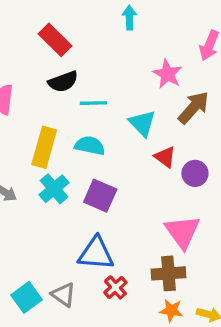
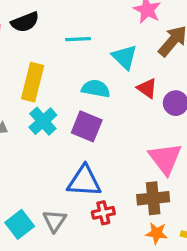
black semicircle: (63, 82) -> (25, 22), moved
cyan semicircle: (90, 146) -> (96, 89), moved
red cross: (115, 287) -> (103, 213), turned 30
gray triangle: (64, 295) -> (54, 221), turned 30

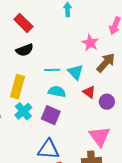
black semicircle: (25, 22) -> (25, 50), moved
cyan line: (78, 39) -> (52, 70), moved

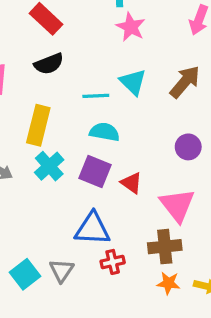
pink star: (90, 43) -> (131, 27), moved
cyan triangle: (75, 72) -> (133, 82), moved
red triangle: (89, 92) -> (131, 183), moved

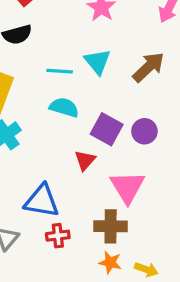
purple square: (95, 171) -> (107, 129), moved
red triangle: (131, 183) -> (85, 160), turned 30

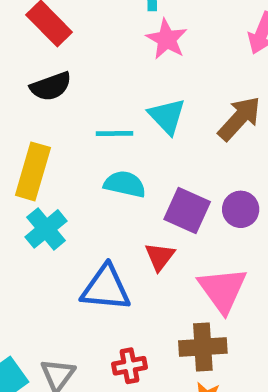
blue triangle: (42, 201) -> (106, 288), moved

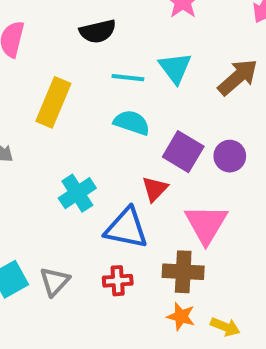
black semicircle: (51, 86) -> (98, 31), moved
cyan cross: (46, 229) -> (77, 193), moved
blue triangle: (106, 288) -> (126, 228), moved

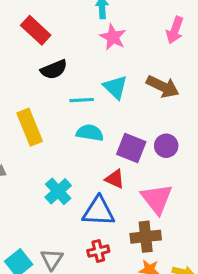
brown arrow: (238, 77) -> (163, 87), turned 76
yellow rectangle: (53, 102) -> (30, 127), turned -36
red triangle: (155, 189) -> (115, 179), turned -40

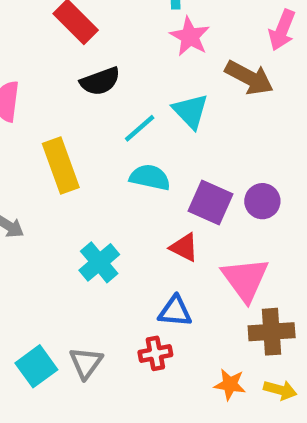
brown arrow: (163, 87) -> (249, 78), moved
cyan line: (82, 100) -> (140, 128), turned -40
blue triangle: (99, 211) -> (175, 311), moved, size x0.7
brown cross: (146, 237) -> (272, 332), moved

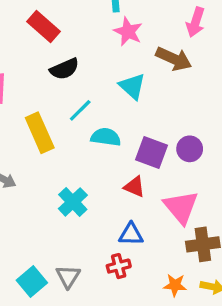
cyan line: (140, 128) -> (80, 110), moved

